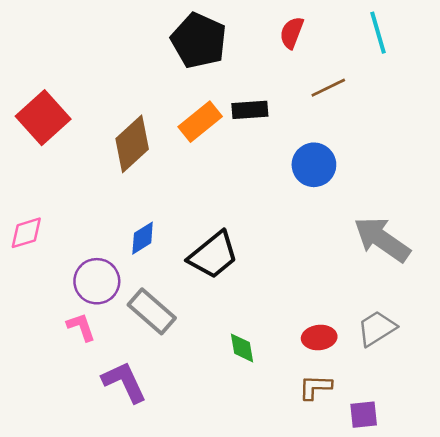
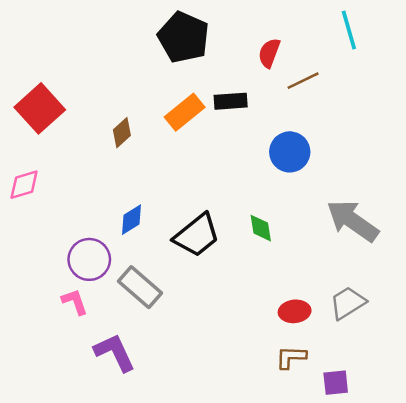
red semicircle: (292, 33) -> (269, 53), moved
brown diamond: (132, 144) -> (122, 133), size x0.6
pink diamond: (26, 233) -> (24, 185), moved
green diamond: (242, 348) -> (261, 228), moved

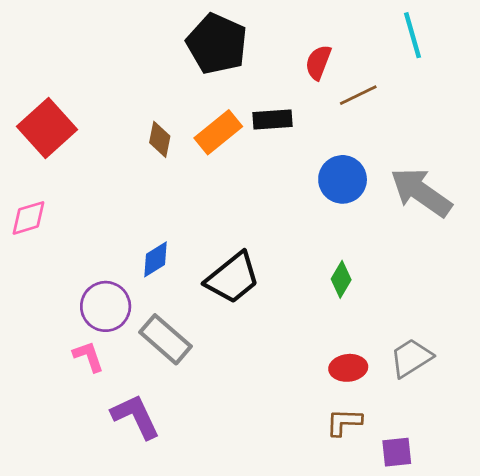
brown diamond: (122, 133) -> (160, 139), moved, turned -36
gray arrow: (353, 221) -> (421, 192), moved
green diamond: (261, 228) -> (341, 279), moved, turned 40

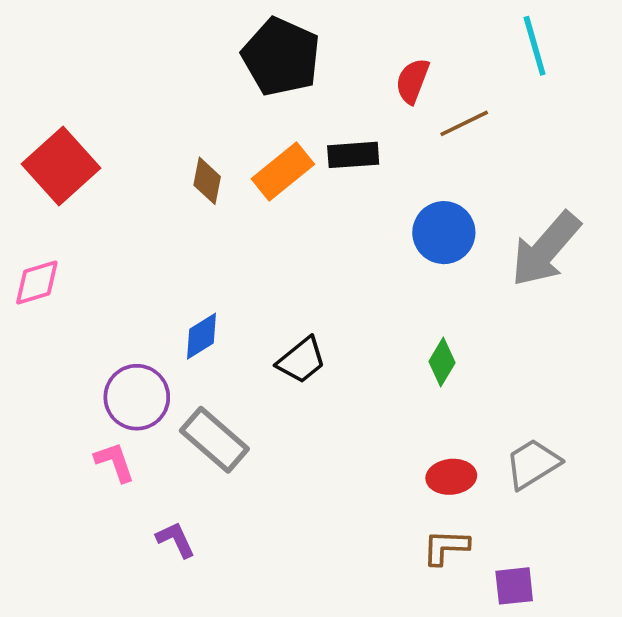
gray arrow: (421, 192) -> (546, 249), turned -84
black trapezoid: (233, 278) -> (301, 360), size x0.7
purple L-shape: (136, 416) -> (176, 540), size x0.6

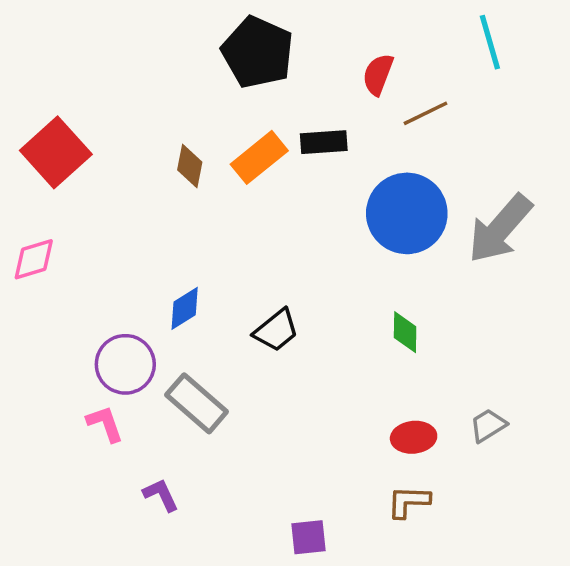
blue circle: (444, 233) -> (407, 213), size x1.4
green diamond: (442, 362) -> (405, 332), turned -30
gray trapezoid: (533, 464) -> (488, 425), size x0.7
purple square: (514, 586) -> (308, 537), moved

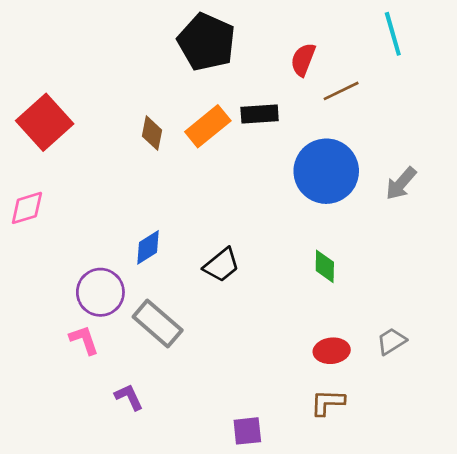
gray arrow: (500, 229) -> (401, 183), size x0.6

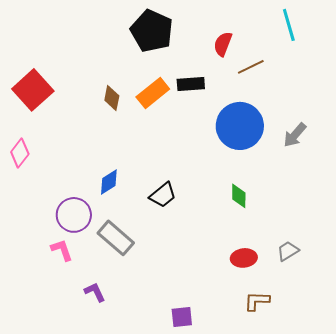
pink diamond: (27, 208) -> (20, 153), turned -36
brown L-shape: (328, 402) -> (257, 301), moved

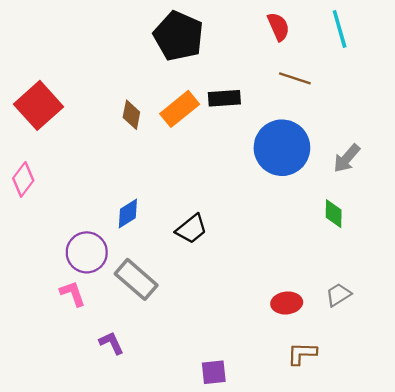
red semicircle: (223, 44) -> (278, 27), moved, turned 135
brown line: (251, 67) -> (295, 78), turned 44
green diamond: (239, 196) -> (334, 214), moved

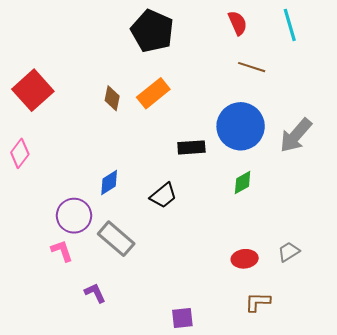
black rectangle: (224, 98) -> (191, 147), moved
gray arrow: (347, 158) -> (296, 135), size x1.4
green diamond: (334, 214) -> (243, 183), moved, turned 60

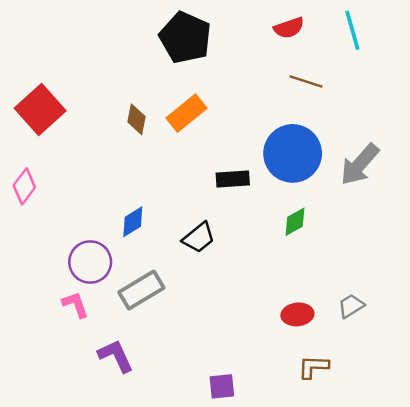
red semicircle: (238, 23) -> (289, 28), turned 95
gray rectangle: (116, 239) -> (141, 290), turned -72
purple L-shape: (95, 293) -> (116, 356), size x1.4

